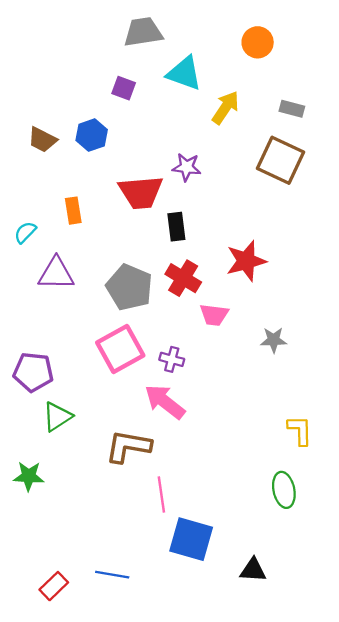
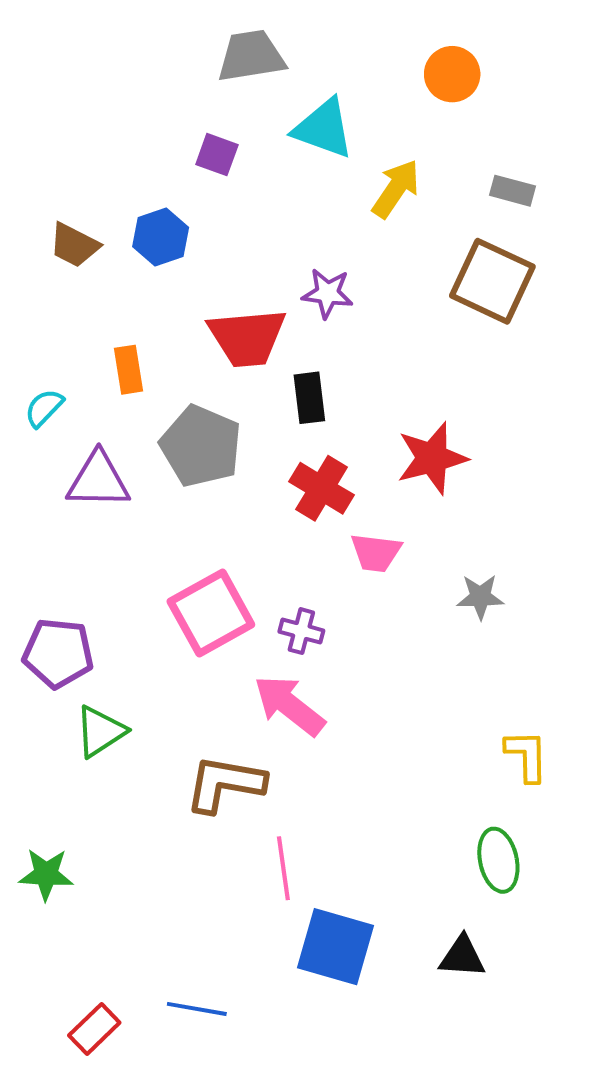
gray pentagon: (129, 287) -> (201, 446), moved
green star: (29, 476) -> (46, 874), moved
black triangle: (253, 570) -> (462, 957), moved

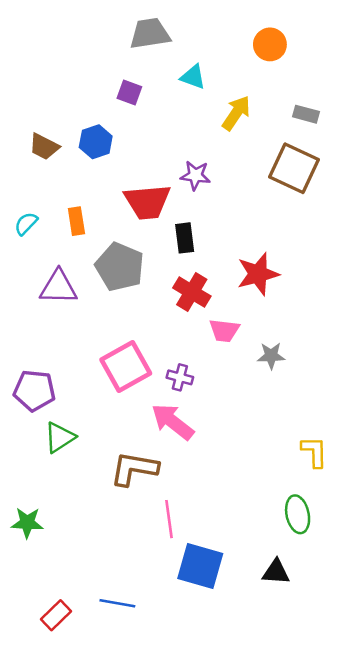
cyan triangle: (323, 128) -> (193, 77), size x0.7
cyan semicircle: (44, 408) -> (26, 224), moved
gray star: (480, 597) -> (271, 356), moved

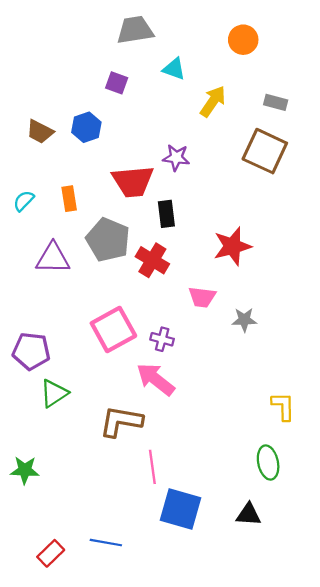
red cross: (192, 292) -> (152, 260), moved

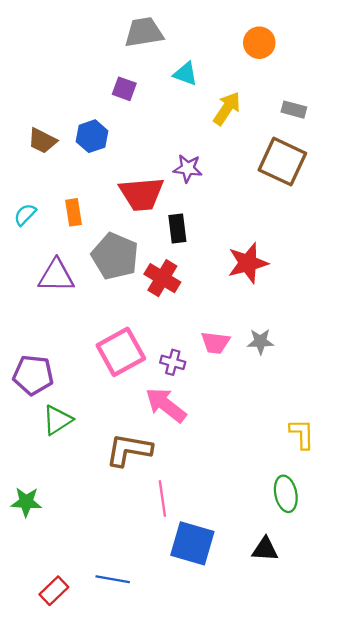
pink trapezoid: (202, 297) -> (215, 343), moved

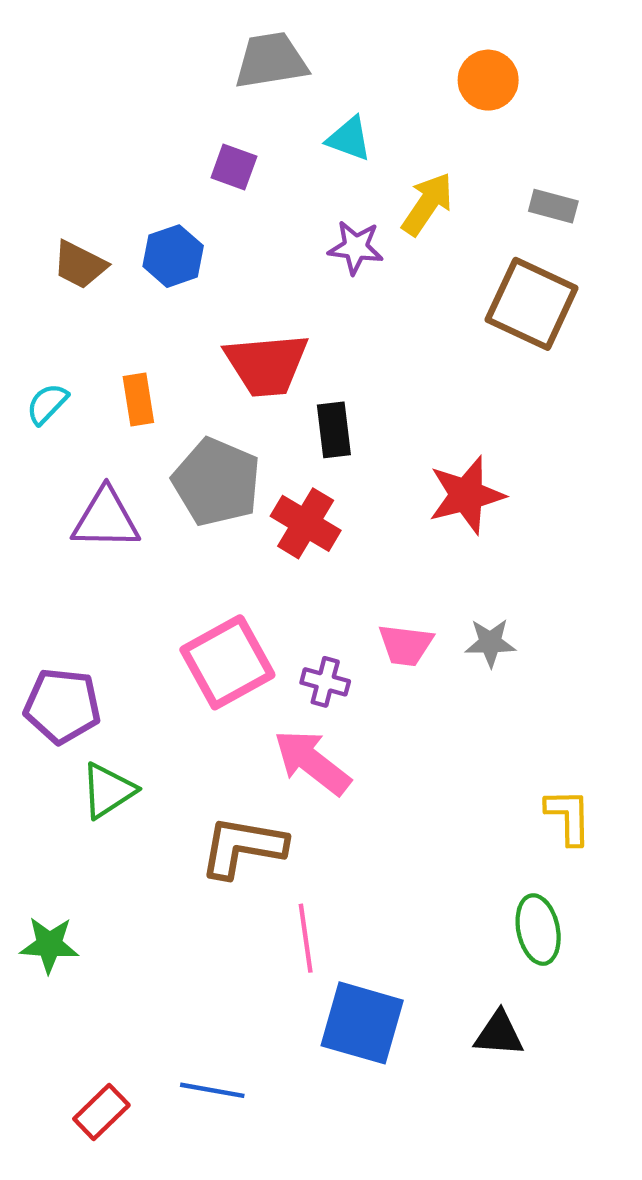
purple star: (188, 168) -> (356, 247), moved

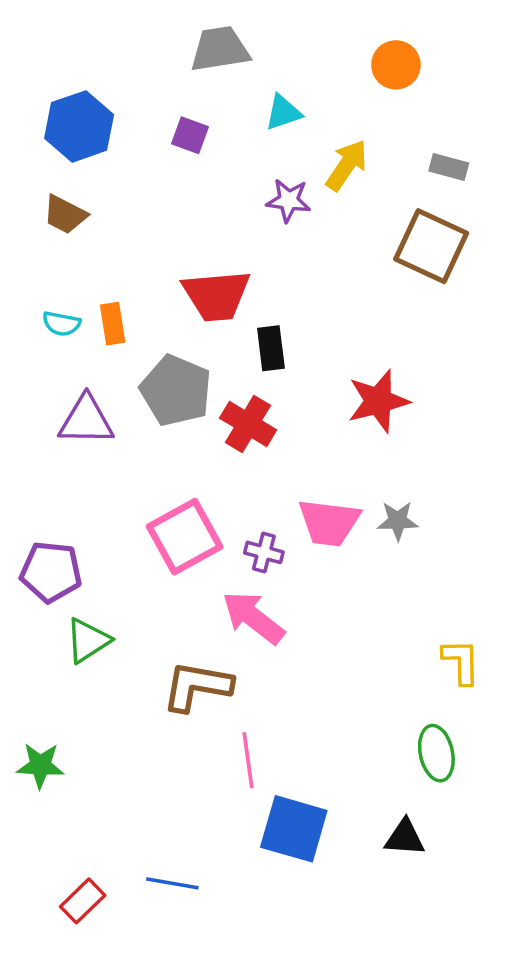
cyan triangle: (349, 139) -> (283, 112), turned -39
blue hexagon: (173, 256) -> (79, 126), moved, size x1.4
cyan semicircle: (47, 404) -> (61, 324), moved, turned -123
pink trapezoid: (406, 645) -> (329, 523), size x1.4

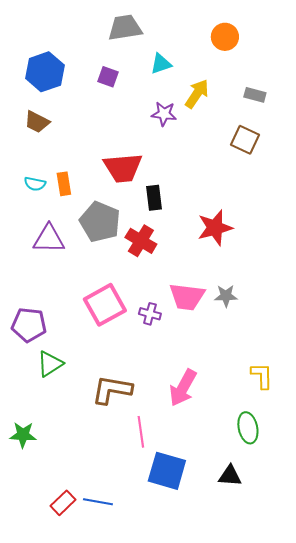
brown square: (431, 246) -> (245, 140), size x0.7
pink arrow: (253, 618) -> (183, 388), moved, turned -99
red rectangle: (83, 901) -> (63, 503), moved

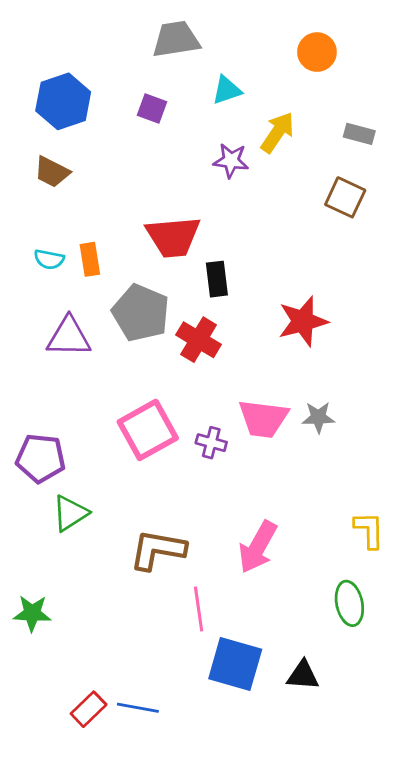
black triangle: (230, 476) -> (303, 675), moved

